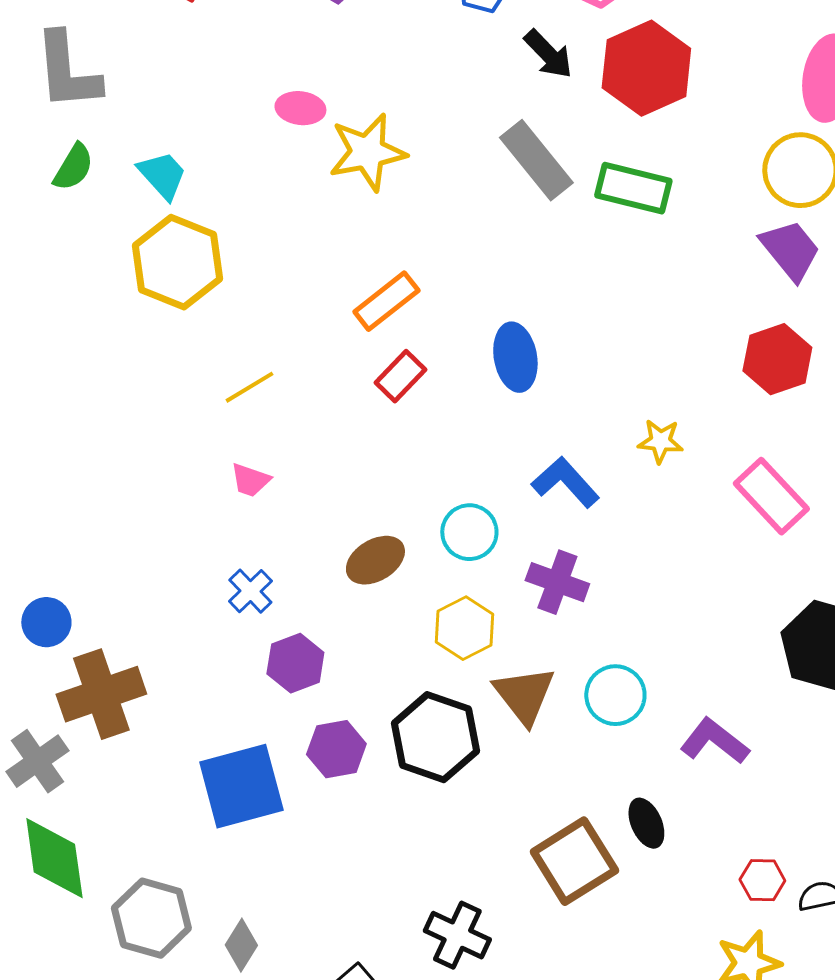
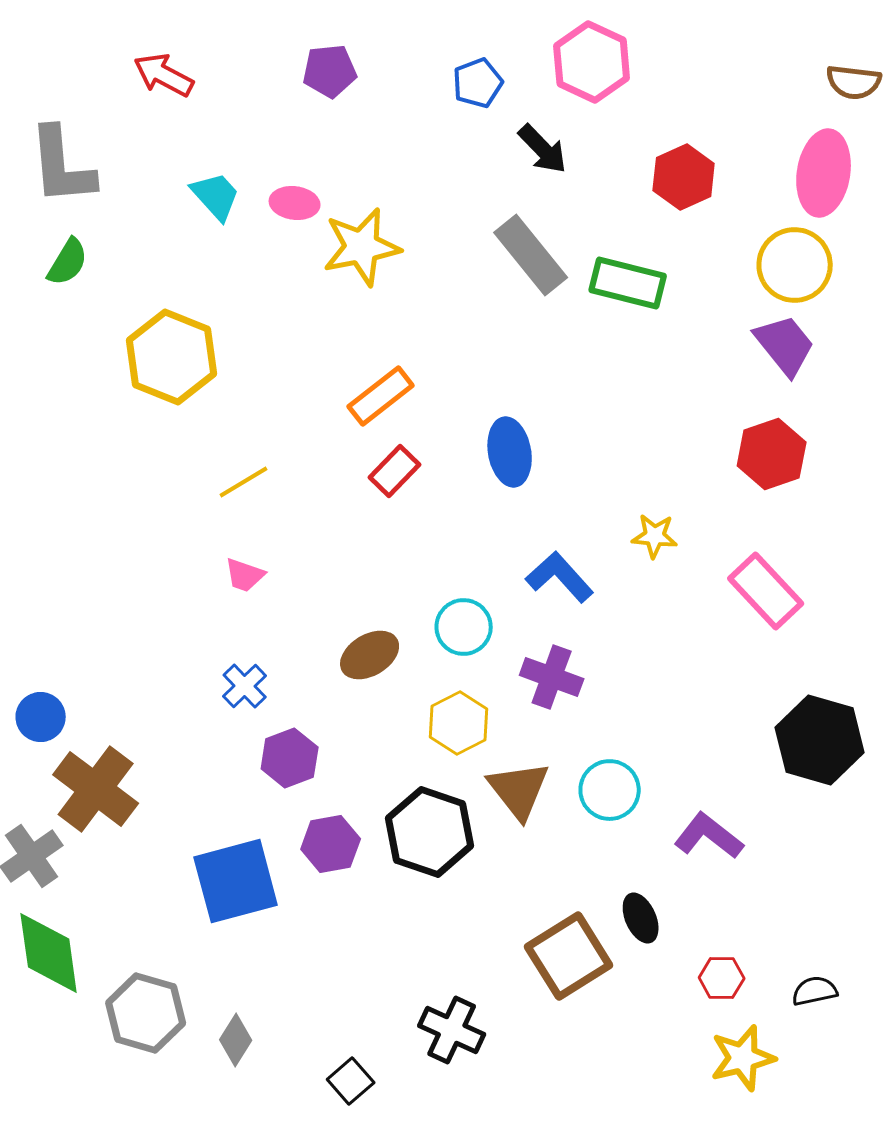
red hexagon: (646, 68) -> (684, 177), moved, size x0.7
cyan trapezoid: (162, 175) -> (216, 196), moved
brown cross: (101, 694) -> (96, 789), turned -34
red hexagon: (762, 880) -> (722, 978), moved

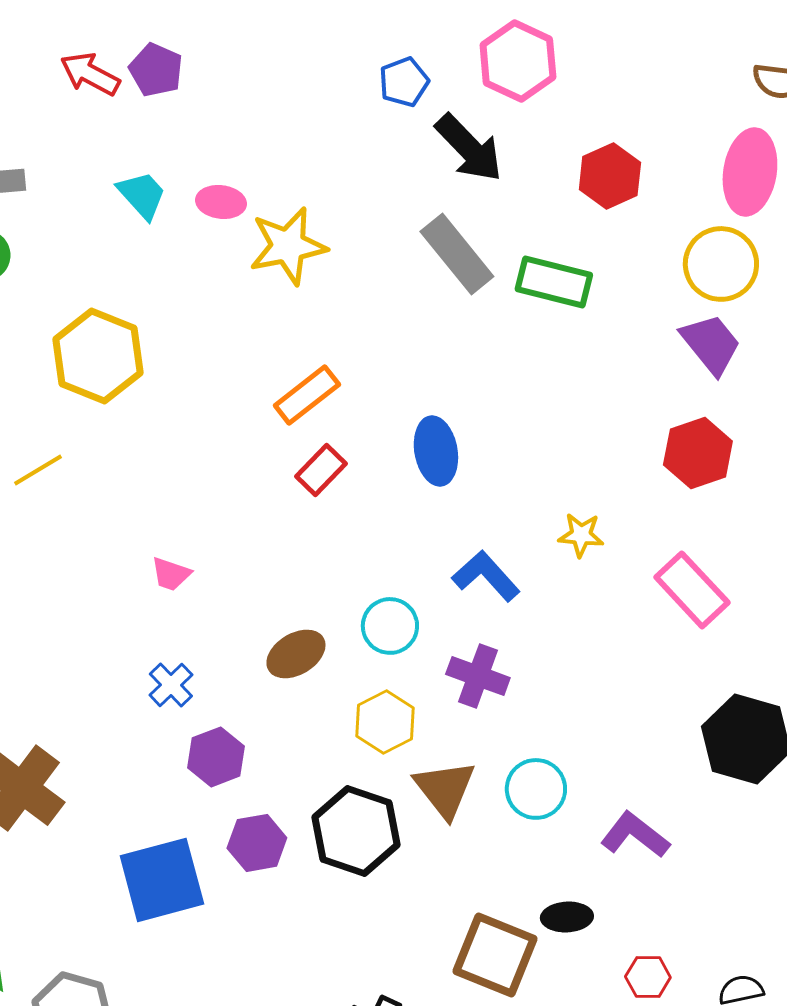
purple pentagon: (330, 71) -> (156, 70), moved, turned 30
black arrow: (543, 149) -> (469, 148), size x1.4
yellow line: (244, 482) -> (38, 470), moved
black ellipse: (641, 918) -> (567, 917), turned -69
brown square: (569, 956) -> (495, 955), turned -36

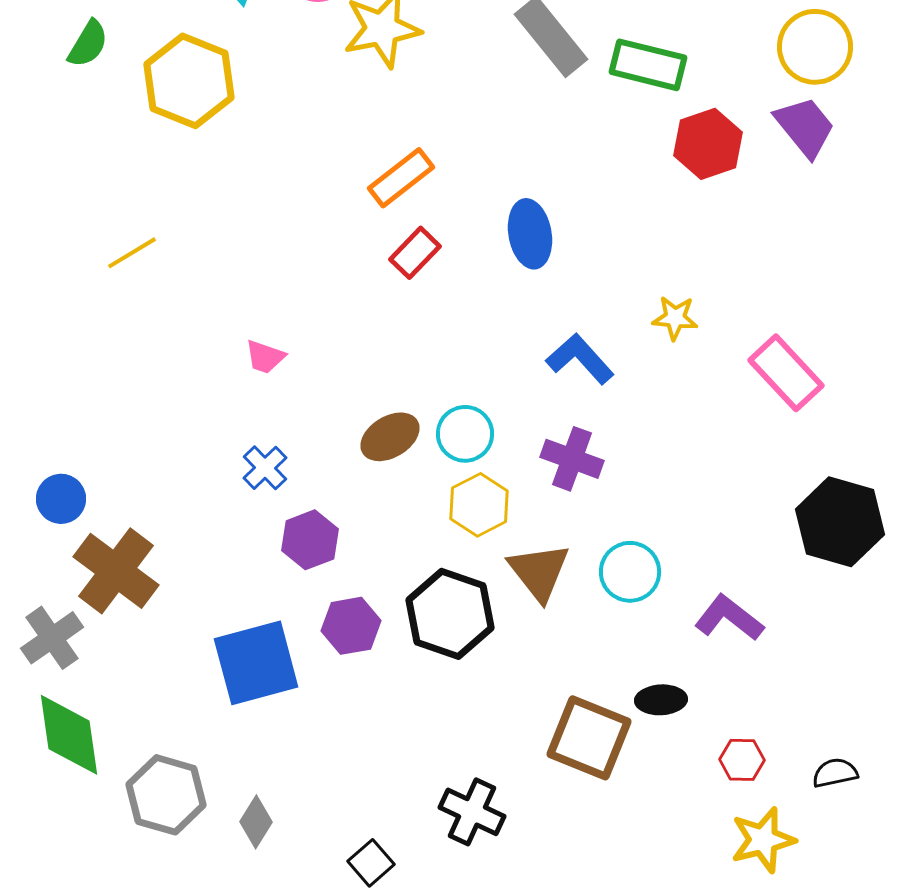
yellow hexagon: (98, 356) -> (189, 81), moved
red hexagon: (698, 453) -> (708, 144), moved
cyan circle: (390, 626) -> (465, 434), moved

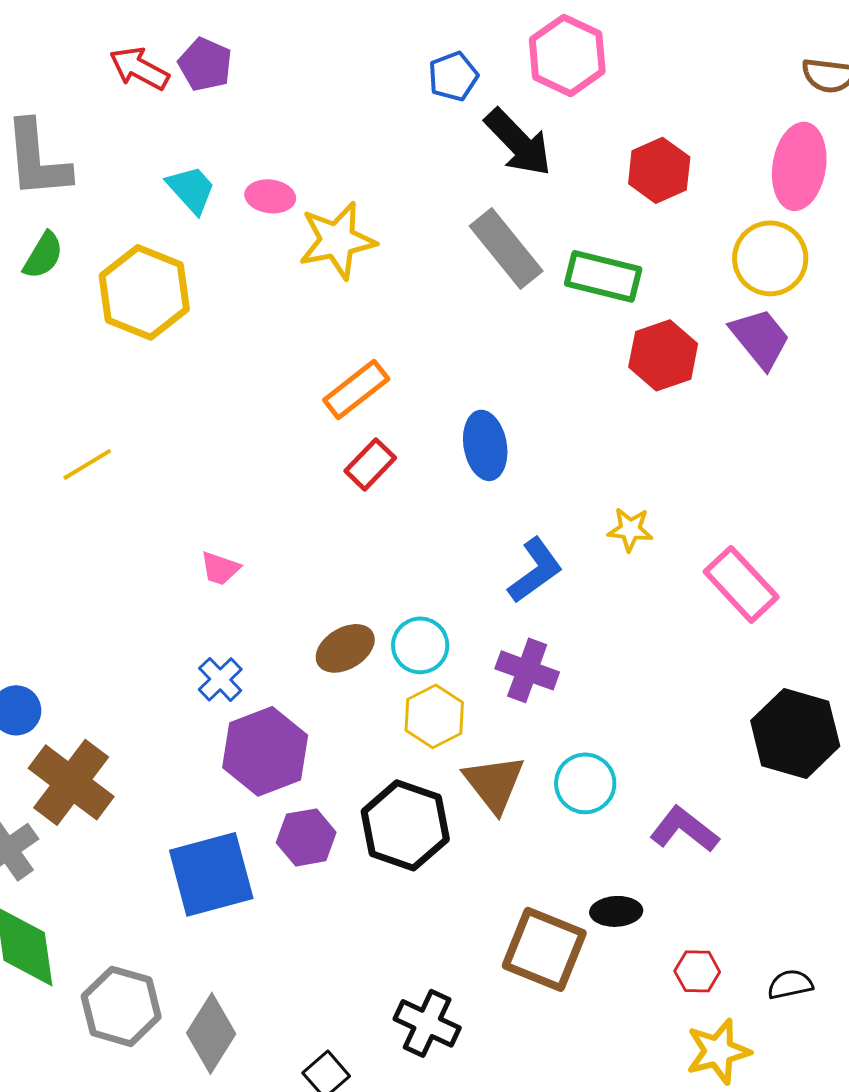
blue L-shape: (580, 359) -> (535, 570), turned 96
purple hexagon: (310, 540) -> (265, 751), size x1.5
gray diamond: (256, 822) -> (211, 1033), size x1.5

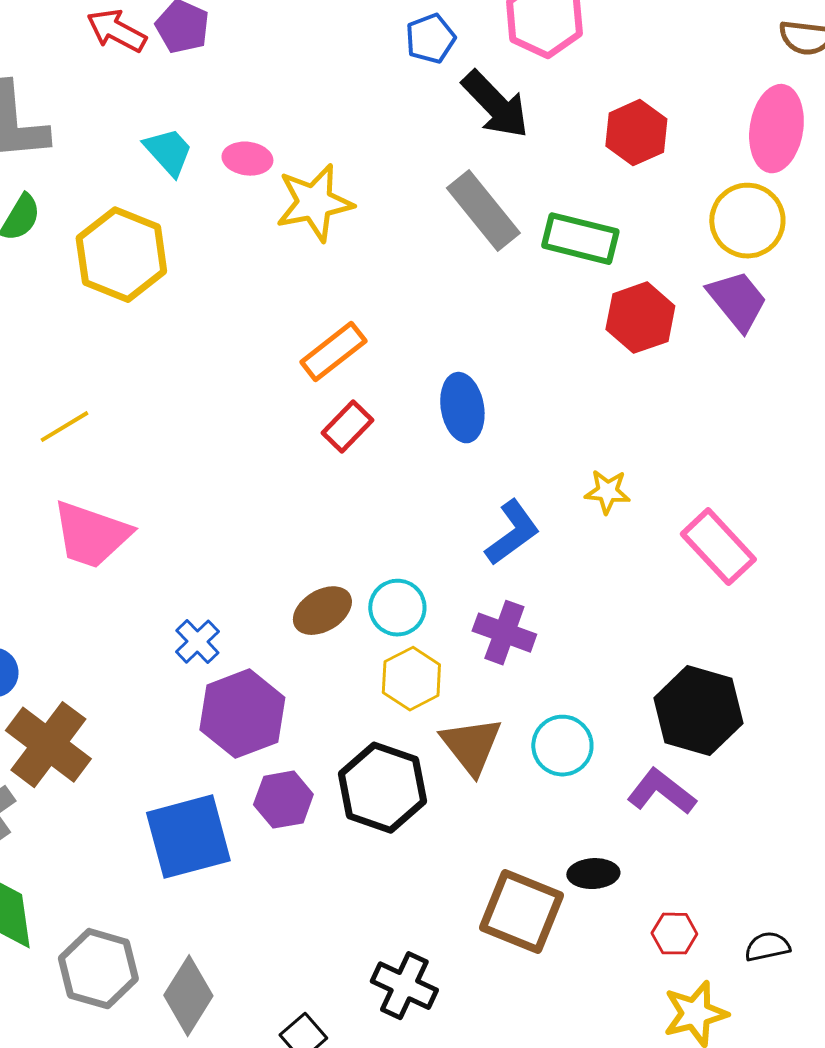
pink trapezoid: (220, 568) -> (91, 535), moved, size x2.0
black hexagon: (795, 733) -> (698, 711), moved

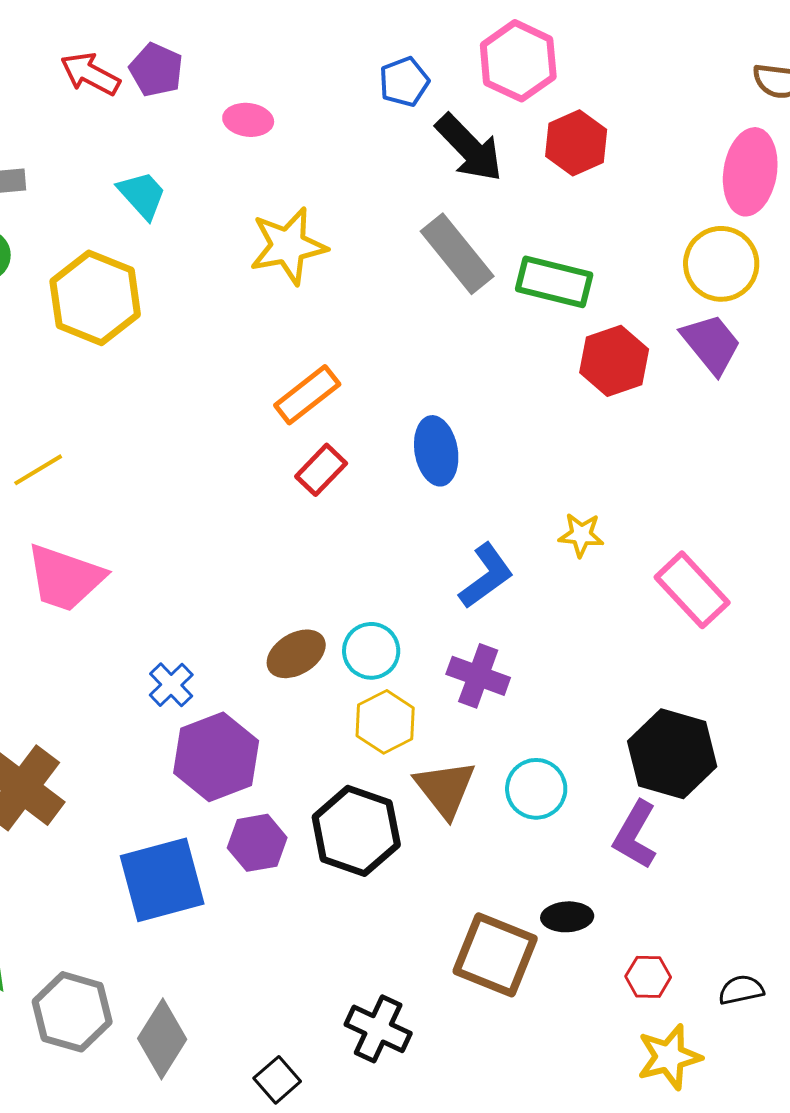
red hexagon: (636, 133) -> (576, 143), moved
pink ellipse: (247, 159) -> (248, 120), moved
purple L-shape: (661, 792) -> (635, 835), turned -98

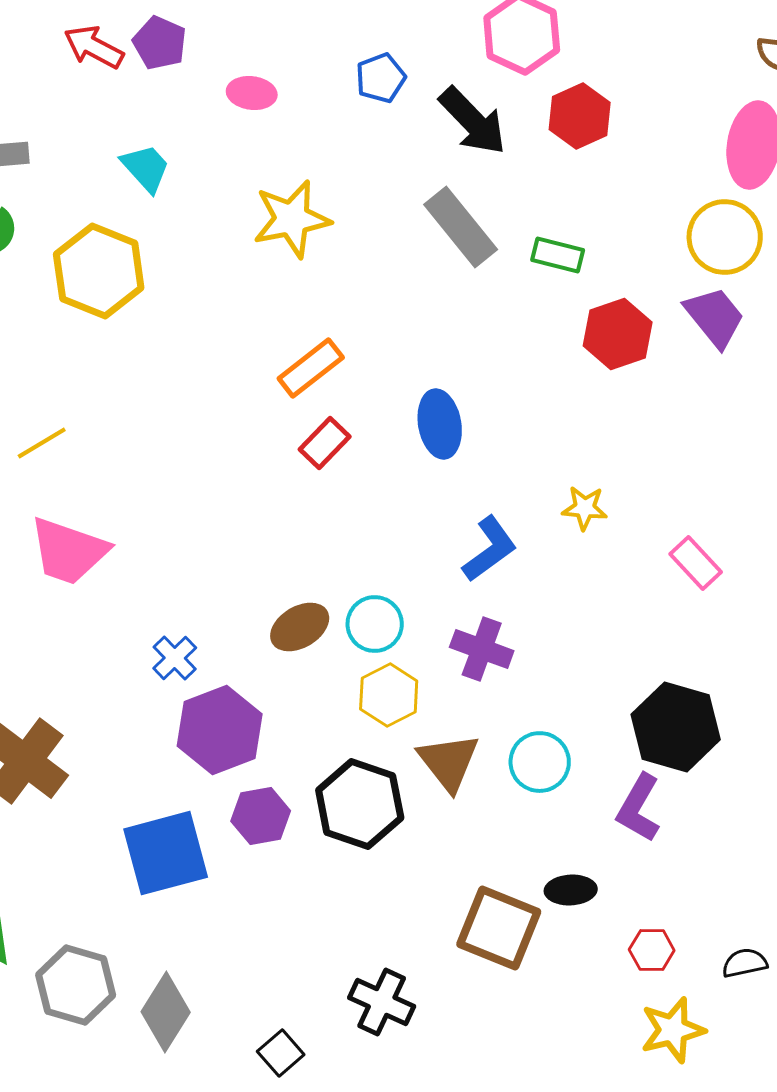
blue pentagon: (404, 82) -> (381, 78), moved
green rectangle: (554, 282) -> (558, 255), size x0.7
pink rectangle: (692, 590) -> (696, 563), size x0.7

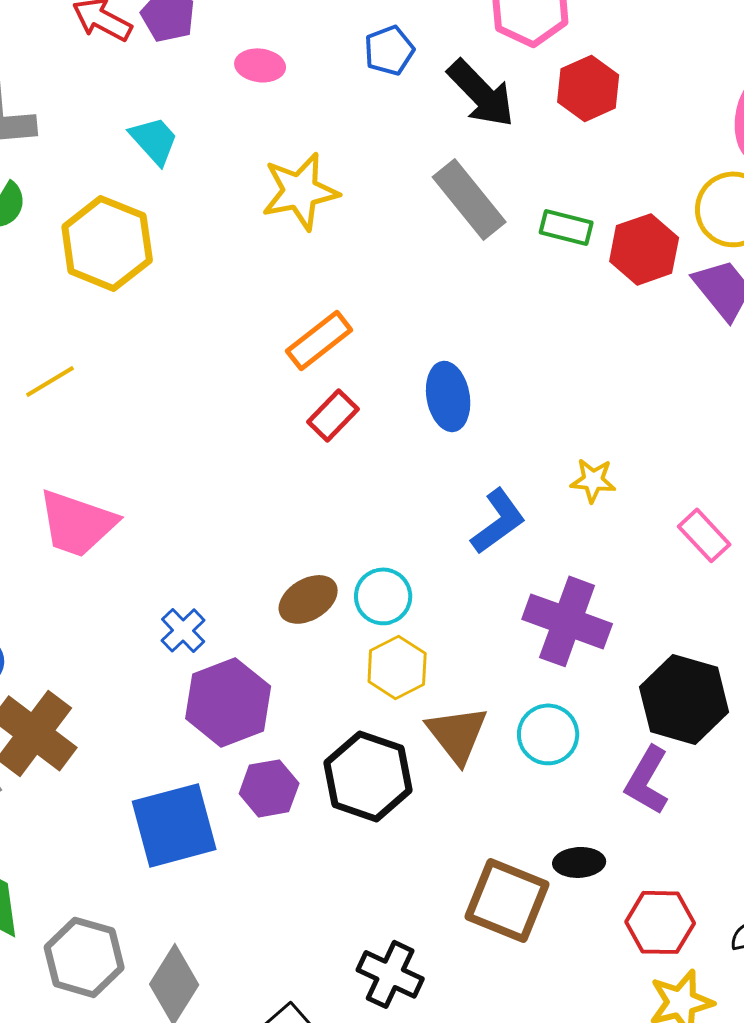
red hexagon: (618, 334) -> (644, 249), moved
yellow line: (42, 443) -> (50, 381), moved
purple cross: (482, 649) -> (567, 621), moved, size x1.4
red hexagon: (652, 950) -> (660, 922), size x1.5

